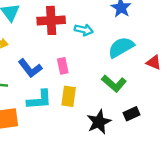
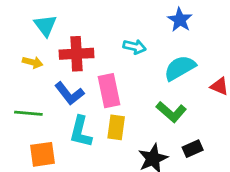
red cross: (51, 20) -> (76, 54), moved
pink rectangle: (63, 66) -> (109, 91), size x1.6
cyan L-shape: (39, 100) -> (81, 132), turned 108

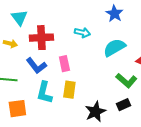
pink rectangle: (109, 91) -> (64, 64), size x0.7
green L-shape: (171, 112) -> (126, 81), moved

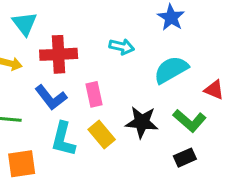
yellow rectangle: (69, 90) -> (102, 134), turned -48
black star: (95, 112) -> (142, 122), moved, turned 30

